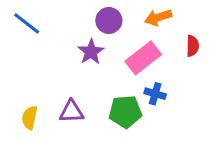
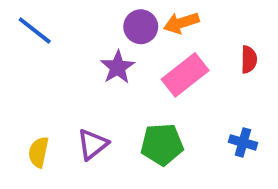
orange arrow: (158, 17) -> (181, 23), moved
blue cross: (155, 94) -> (243, 142), moved
purple triangle: (71, 112) -> (93, 144), turned -35

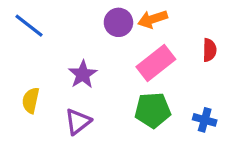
purple star: (118, 67) -> (83, 74), moved
green pentagon: (162, 144) -> (153, 110), moved
yellow semicircle: (39, 152) -> (31, 100), moved

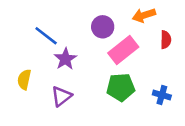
orange arrow: (153, 19) -> (144, 15), moved
purple circle: (118, 22) -> (103, 27), moved
blue line: (29, 26) -> (46, 36), moved

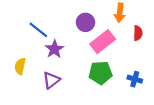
orange arrow: (144, 15) -> (120, 13), turned -66

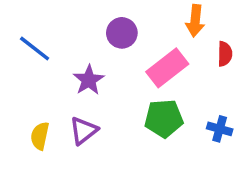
purple circle: (85, 22) -> (122, 33), moved
blue line: (38, 30) -> (35, 49), moved
yellow semicircle: (20, 66) -> (40, 136), moved

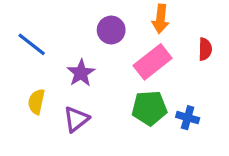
orange arrow: (195, 21) -> (161, 19), moved
blue cross: (220, 129) -> (188, 118), moved
yellow semicircle: (40, 136) -> (36, 102), moved

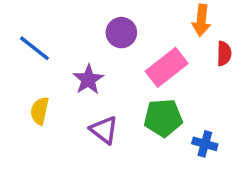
orange arrow: (161, 19) -> (201, 20), moved
blue cross: (188, 118) -> (205, 144), moved
purple triangle: (76, 119) -> (104, 130), moved, turned -44

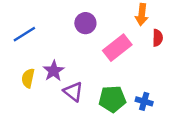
blue line: (34, 48) -> (24, 34), turned -70
purple star: (88, 80) -> (54, 71), moved
green pentagon: (163, 118) -> (112, 99), moved

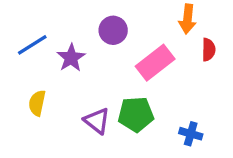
purple star: (54, 71) -> (71, 58), moved
green pentagon: (112, 99) -> (136, 114), moved

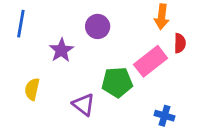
blue line: (32, 45) -> (21, 24), moved, turned -48
pink rectangle: (155, 63) -> (151, 61), moved
green pentagon: (136, 114) -> (117, 82), moved

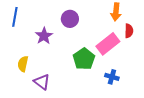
green pentagon: (117, 82) -> (84, 59), turned -30
purple triangle: (84, 105) -> (42, 82), moved
blue cross: (165, 116) -> (112, 77), moved

